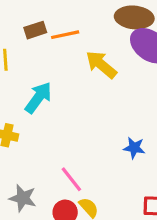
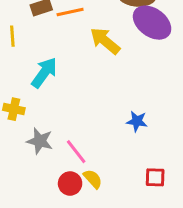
gray star: (23, 198) -> (40, 141), moved

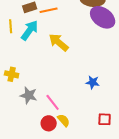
yellow arrow: (105, 41) -> (59, 42), moved
cyan arrow: (44, 73) -> (30, 30), moved

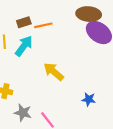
yellow arrow: (59, 42) -> (54, 72), moved

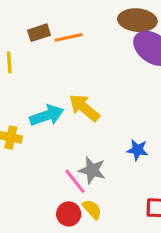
cyan arrow: (24, 46) -> (47, 116), moved, turned 35
gray star: (23, 113) -> (92, 170), moved

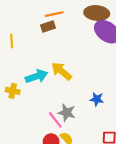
brown rectangle: (39, 33) -> (48, 27), moved
orange line: (69, 37) -> (54, 14), moved

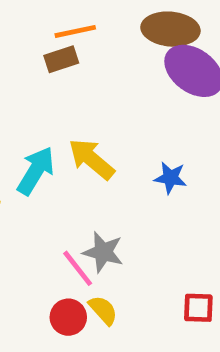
cyan arrow: (37, 76) -> (36, 171), turned -40
blue star: (97, 99) -> (170, 178), moved

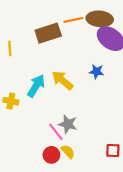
orange line: (75, 31) -> (73, 20), moved
brown rectangle: (61, 59) -> (48, 33), size x1.6
blue star: (170, 178) -> (96, 72), moved

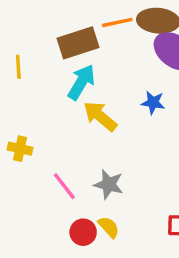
cyan arrow: (36, 86) -> (81, 82), moved
pink line: (56, 132) -> (64, 186), moved

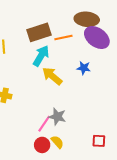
orange line: (117, 22) -> (63, 38), moved
pink line: (64, 186) -> (44, 124), moved, turned 72

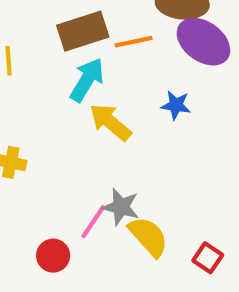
red square: (99, 141) -> (208, 258), turned 32
yellow semicircle: (57, 142) -> (148, 237), moved, size x1.5
red circle: (42, 145) -> (53, 256), moved

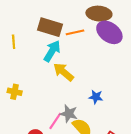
brown rectangle: (83, 31) -> (50, 27), turned 35
blue star: (176, 105) -> (96, 97), moved

